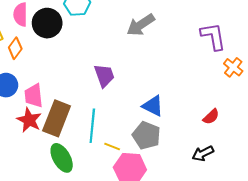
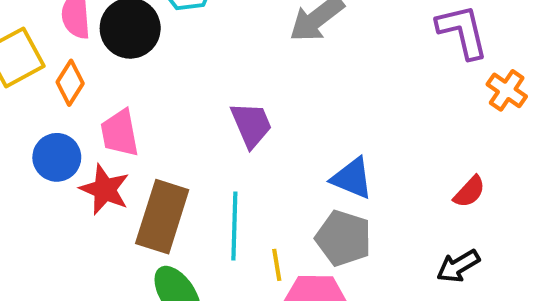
pink trapezoid: (34, 96) -> (120, 133), moved
red star: (29, 120) -> (105, 189), moved
yellow line: (112, 147) -> (277, 265), turned 63

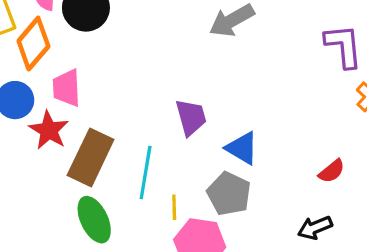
orange diamond: (70, 83) -> (33, 44), size x1.5
purple trapezoid: (251, 125) -> (191, 117), moved

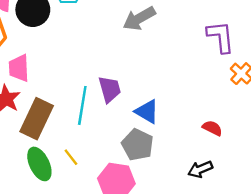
red semicircle: (332, 171) -> (212, 128), turned -114
cyan line: (146, 173) -> (82, 105), moved
yellow line: (174, 207) -> (71, 157), moved, turned -36

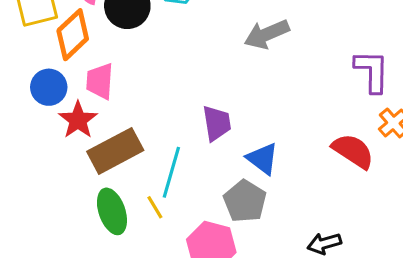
cyan line: (82, 105) -> (171, 172), moved
brown rectangle: (37, 119) -> (115, 151), turned 30
red semicircle: (212, 128) -> (353, 151), moved, size x1.6

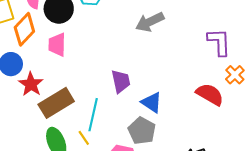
pink trapezoid: (100, 81) -> (57, 45), moved

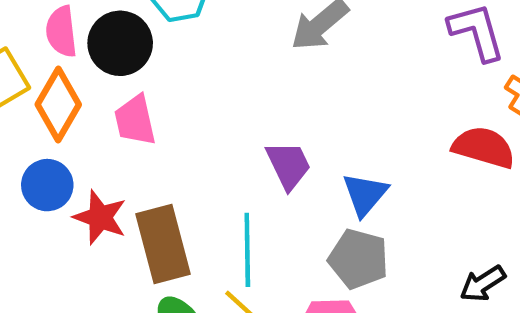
brown rectangle: (56, 103) -> (163, 244), turned -60
blue triangle: (152, 103) -> (365, 194), turned 50

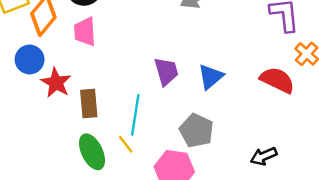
blue triangle: (365, 194) -> (211, 77), moved
brown rectangle: (163, 244) -> (89, 103), size x0.7

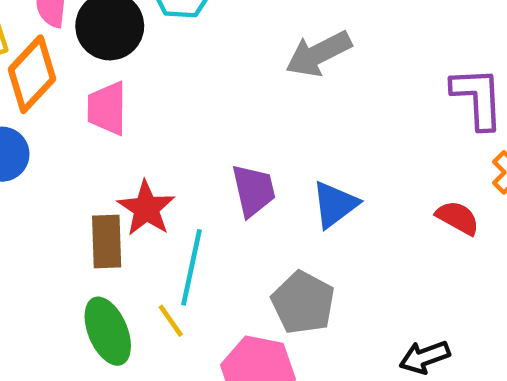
red semicircle: (277, 80) -> (458, 218), size x0.7
red star: (56, 83) -> (146, 208), moved

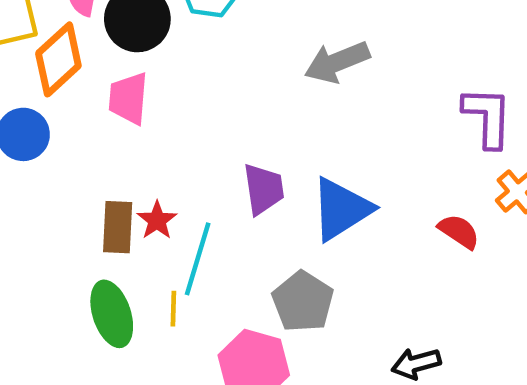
blue triangle: (335, 205) -> (341, 209), size x1.4
red star: (146, 208) -> (157, 220), moved, size x0.7
yellow line: (171, 321) -> (173, 309), turned 32

